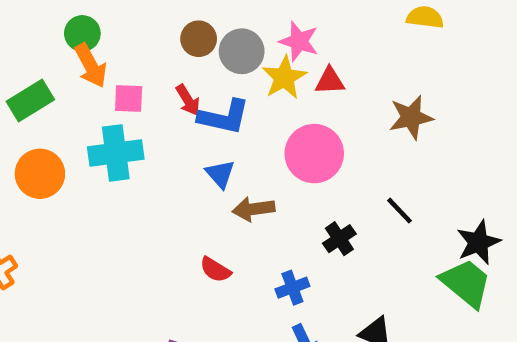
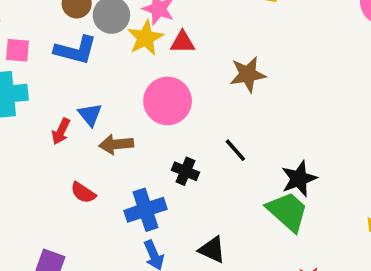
red arrow: (188, 100) -> (61, 131), moved, turned 55
blue L-shape: (224, 117) -> (76, 50), moved
black cross: (339, 239) -> (185, 171), turned -35
blue cross: (292, 288) -> (146, 210), size x1.5

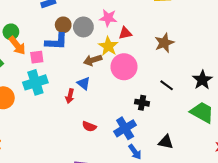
yellow star: (145, 38) -> (108, 46), moved
blue L-shape: (76, 50) -> (56, 42), moved
brown arrow: (116, 144) -> (93, 60), moved
black star: (299, 179) -> (202, 80), moved

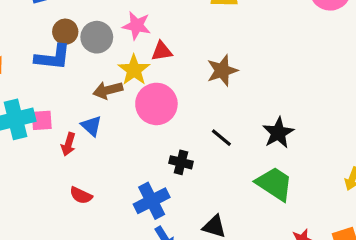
pink square: (37, 57) -> (42, 120), moved
red semicircle: (89, 126) -> (81, 195), moved

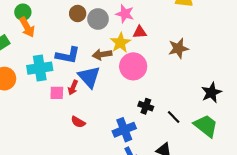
blue L-shape: (53, 57) -> (68, 55), moved
pink square: (42, 120) -> (57, 93), moved
blue triangle: (91, 126) -> (89, 77), size x1.6
black line: (221, 138) -> (174, 117), moved

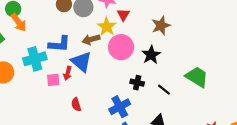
red triangle: (140, 32) -> (123, 15), turned -48
black star: (211, 93) -> (151, 55), moved
red semicircle: (78, 122) -> (76, 105), turned 48
green trapezoid: (206, 126) -> (197, 77), moved

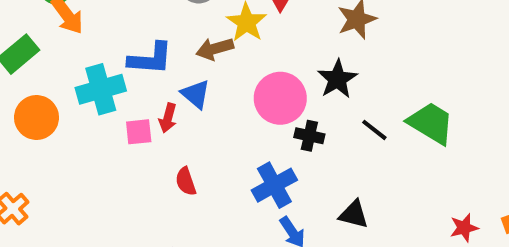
pink circle: (121, 47) -> (280, 98), moved
blue triangle: (81, 62) -> (196, 94), size x0.7
black line: (164, 90) -> (374, 130), moved

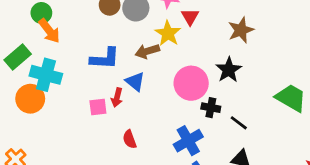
cyan cross: (101, 89) -> (46, 75), moved, turned 32
black line: (374, 130) -> (239, 123), moved

